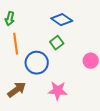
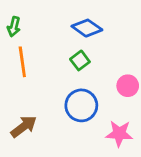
blue circle: (37, 63) -> (81, 105), moved
pink star: (58, 91) -> (119, 134), moved

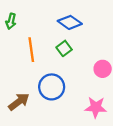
orange line: (22, 62) -> (31, 50), moved
blue circle: (81, 105) -> (52, 87), moved

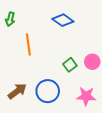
green square: (64, 48) -> (70, 65), moved
blue circle: (52, 87) -> (48, 91), moved

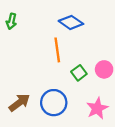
orange line: (28, 44) -> (57, 50), moved
pink star: (86, 96) -> (97, 108), turned -30

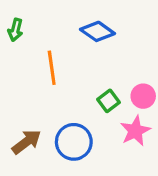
orange line: (57, 50) -> (52, 68), moved
pink star: (97, 108) -> (135, 131), moved

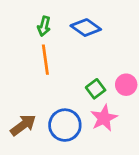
green arrow: (15, 30) -> (44, 26), moved
pink star: (135, 131) -> (104, 118), moved

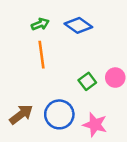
green arrow: (44, 26) -> (40, 24), turned -126
pink star: (104, 118) -> (95, 125), moved, turned -30

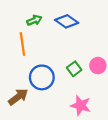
orange line: (42, 55) -> (22, 44), moved
blue circle: (59, 114) -> (42, 77), moved

